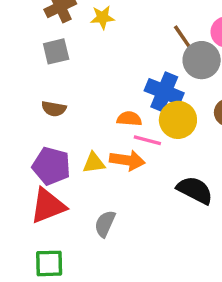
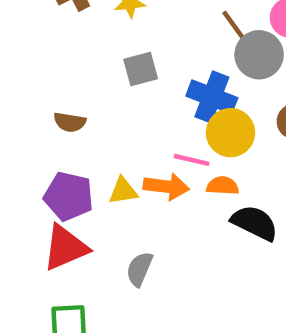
gray square: (56, 51) -> (141, 69), moved
orange semicircle: (129, 119) -> (223, 186), moved

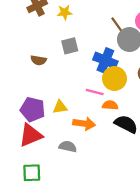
brown semicircle: (70, 122) -> (39, 60), moved
orange arrow: (166, 186) -> (84, 124), moved
gray semicircle: (139, 269) -> (68, 147), turned 78

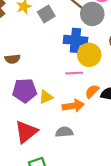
gray square: (70, 46) -> (46, 14), moved
orange semicircle: (110, 105) -> (92, 91), moved, turned -32
purple pentagon: (33, 109) -> (25, 91), moved

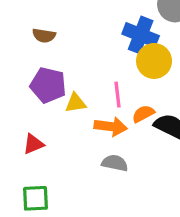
pink line: (74, 73) -> (118, 95), moved, turned 70
red triangle: (26, 132) -> (33, 144), size x0.6
gray semicircle: (64, 132) -> (115, 163), moved

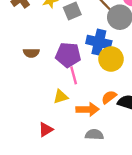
purple pentagon: (48, 85) -> (68, 55), moved
pink line: (118, 95) -> (74, 75), moved
red triangle: (33, 144) -> (46, 129), moved

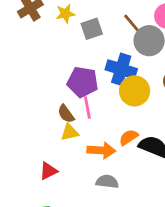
brown semicircle: (31, 53) -> (66, 114), moved, turned 49

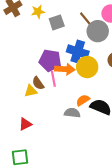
yellow triangle: (70, 132) -> (31, 91), moved
orange arrow: (101, 150) -> (65, 69), moved
gray semicircle: (107, 182) -> (72, 113), moved

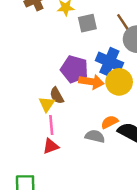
pink line: (53, 79) -> (51, 125), moved
yellow triangle: (31, 91) -> (47, 104), turned -48
red triangle: (25, 124) -> (51, 146), moved

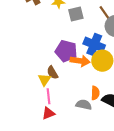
orange semicircle: (110, 122) -> (95, 93), turned 120

